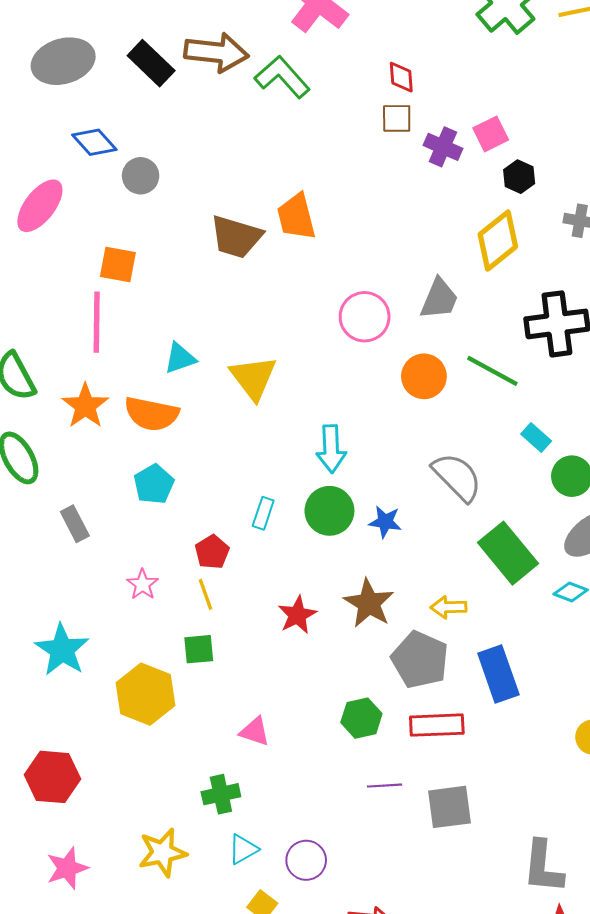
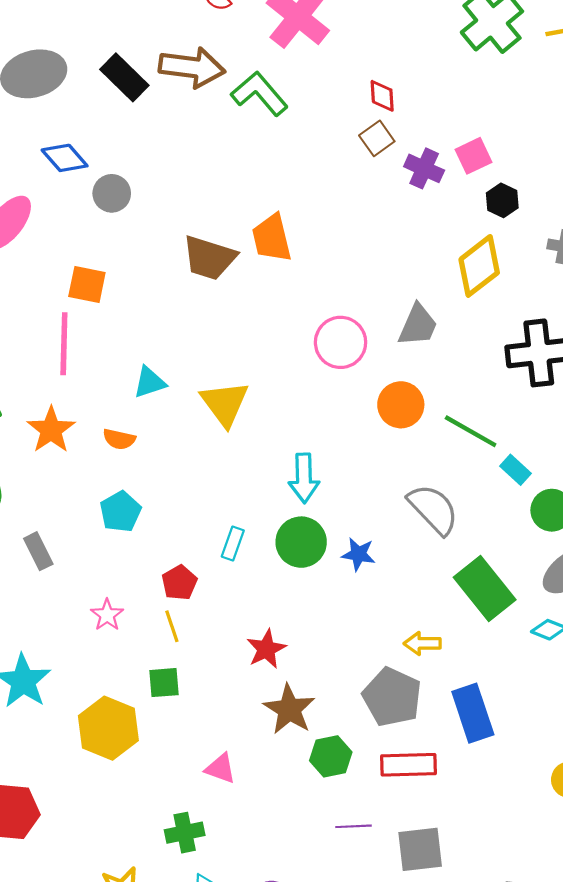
brown square: (397, 118) -> (377, 138), turned -36
green line: (492, 371) -> (471, 431), moved
orange semicircle: (152, 414) -> (119, 439), size x0.6
brown star: (369, 603) -> (289, 709), moved

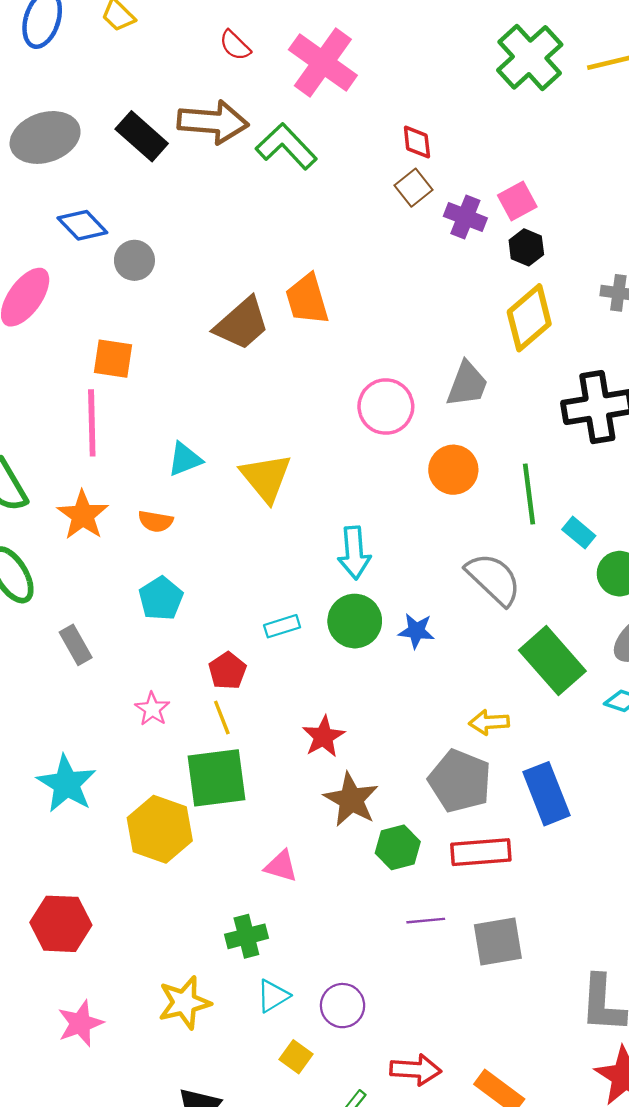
black hexagon: (502, 200) -> (526, 247), moved
brown trapezoid: (209, 258) -> (242, 324), turned -56
green line: (471, 431) -> (529, 494), turned 56
cyan rectangle: (233, 543) -> (282, 626), turned 56
green square: (164, 683) -> (216, 778), size x1.8

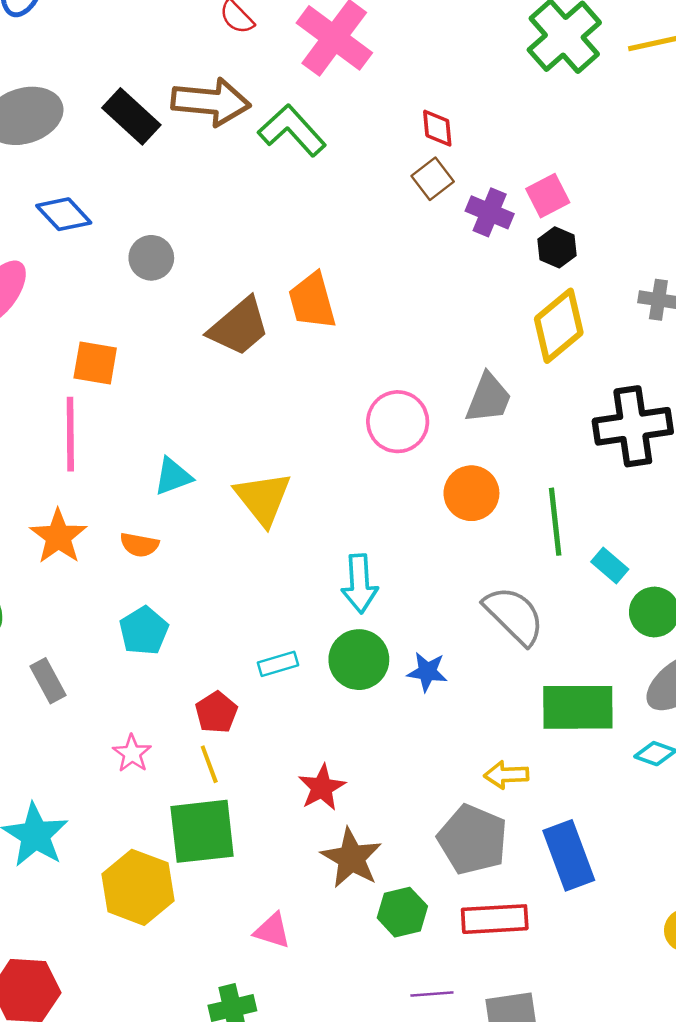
gray circle: (134, 260) -> (151, 258), moved
green rectangle: (552, 661) -> (578, 707), turned -50

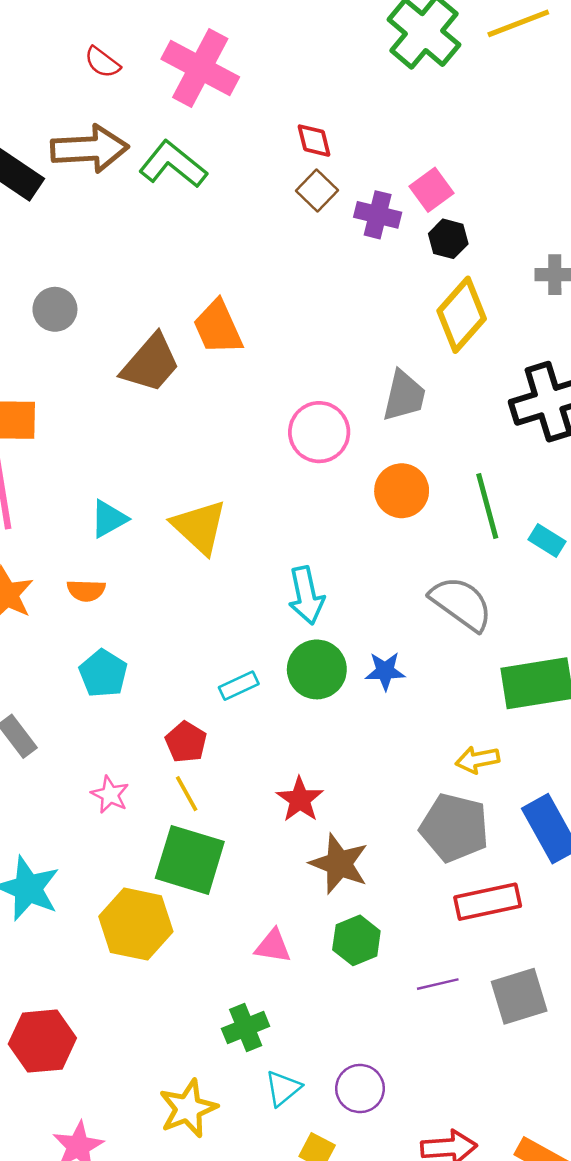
green square: (202, 831) -> (190, 860), turned 32
green hexagon: (402, 912) -> (356, 940), moved

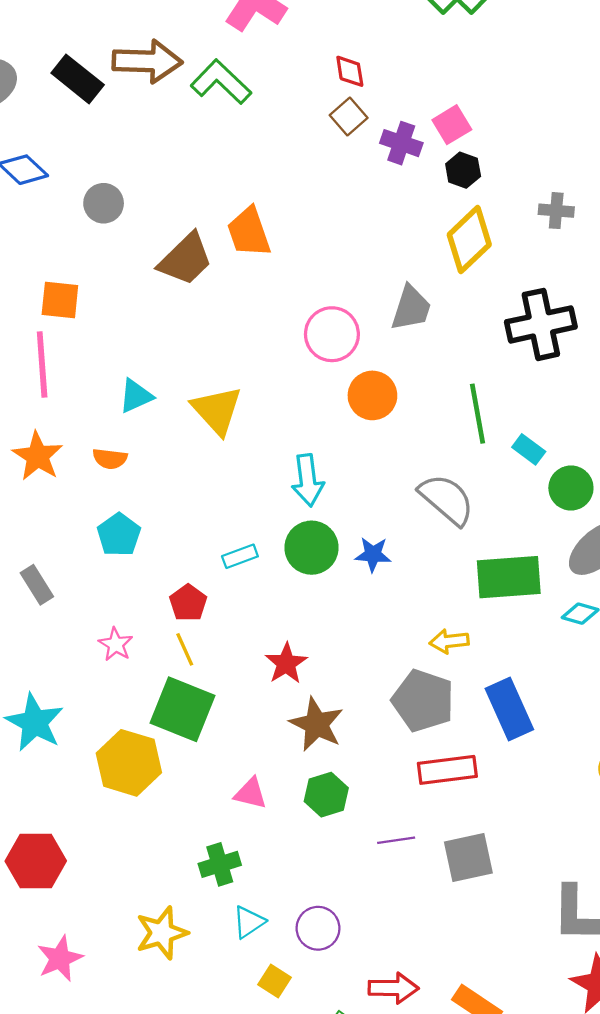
orange circle: (402, 491) -> (372, 395), moved

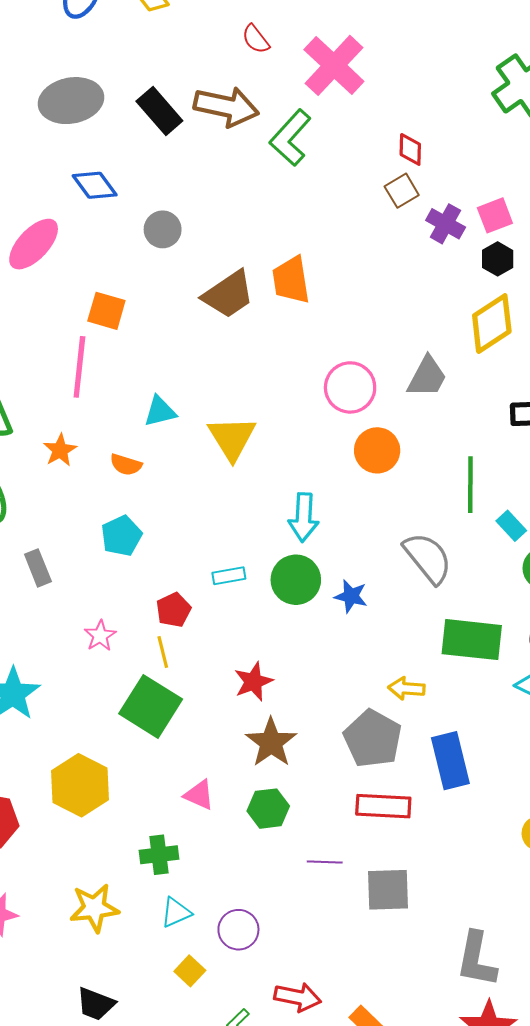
green L-shape: (221, 82) -> (290, 138), turned -102
orange star: (38, 456) -> (60, 450), size x0.7
yellow hexagon: (129, 763) -> (80, 785), moved

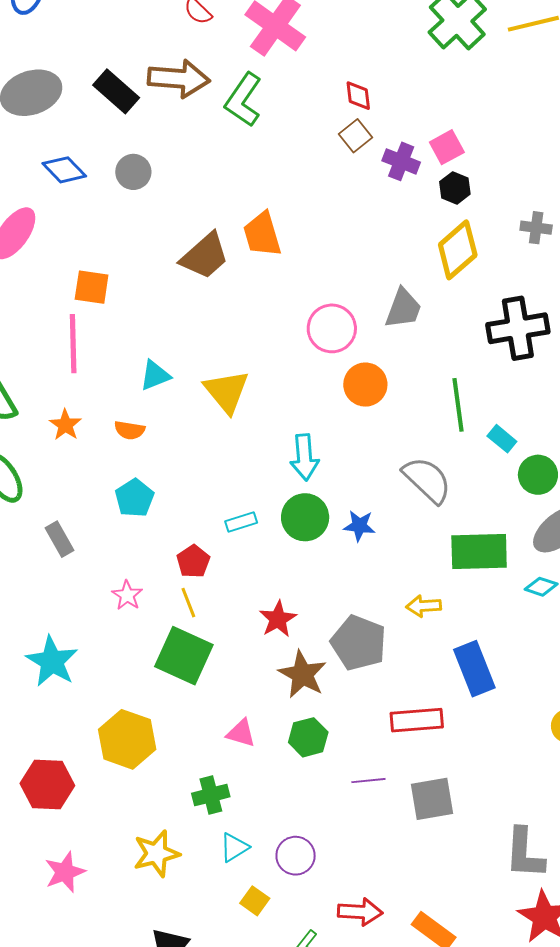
gray circle: (163, 229) -> (133, 172), moved
gray pentagon: (373, 739) -> (359, 643), moved

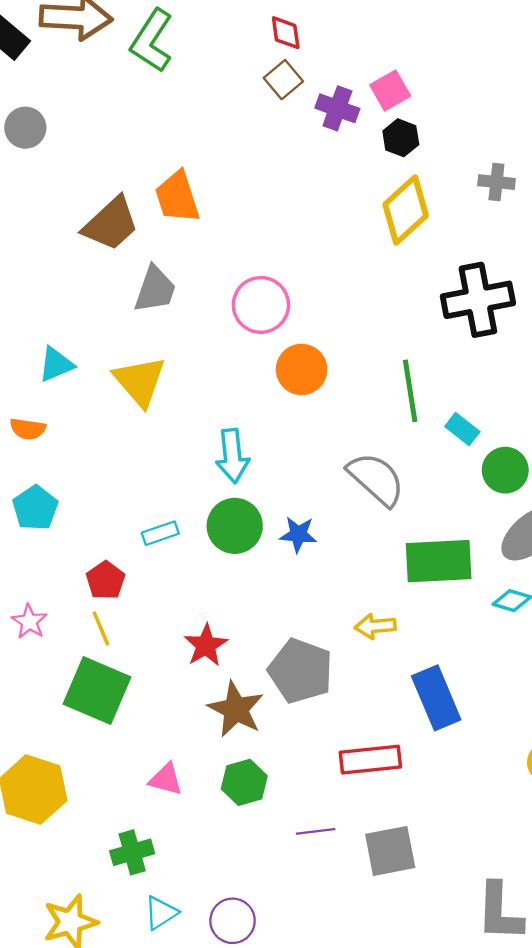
gray trapezoid: (403, 308) -> (155, 289), moved

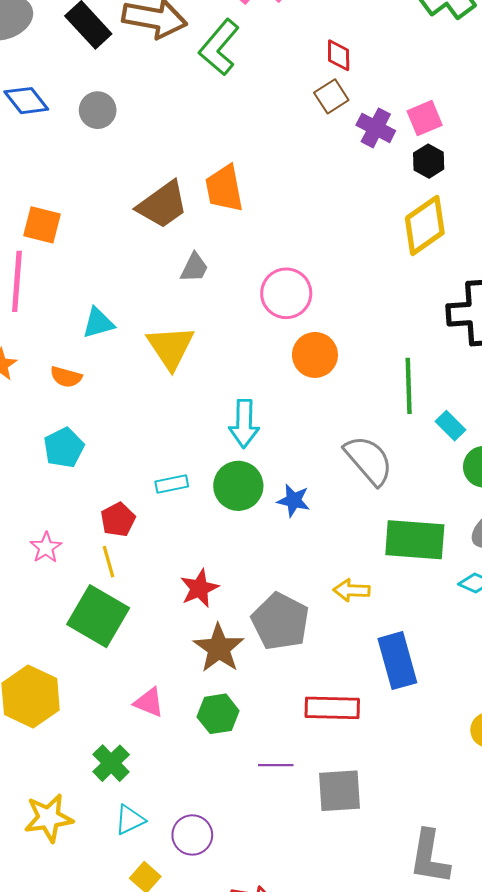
gray trapezoid: (155, 289) -> (194, 268), size x0.7
green cross: (132, 852) -> (111, 763), turned -36

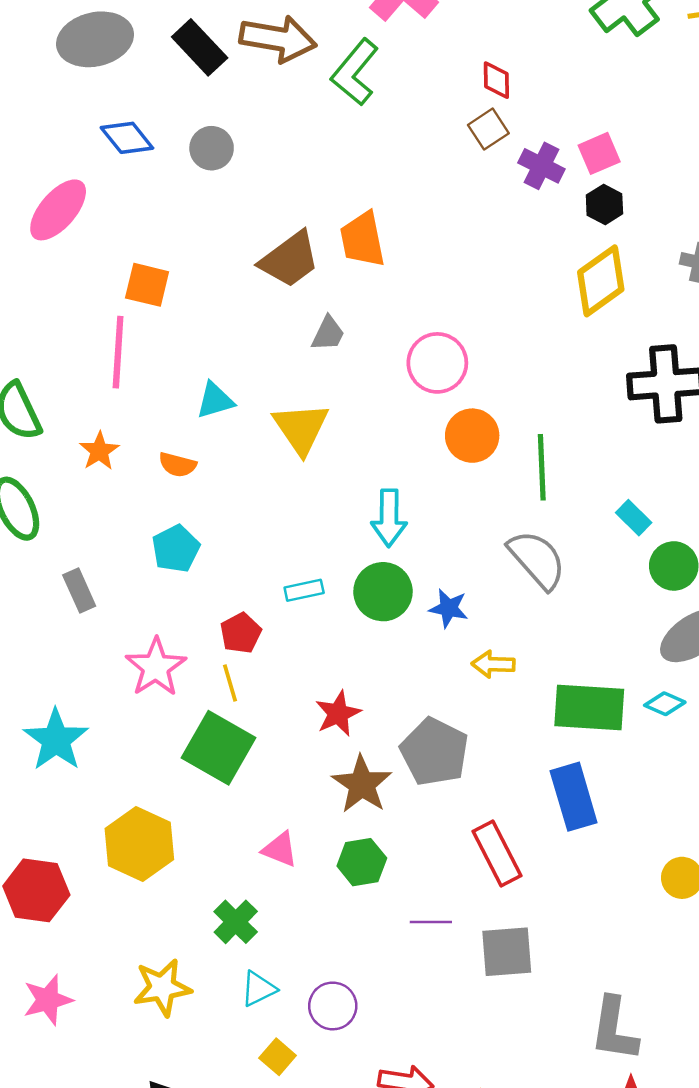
green line: (409, 386) -> (542, 467), moved
green rectangle: (415, 540) -> (589, 708), moved
pink star: (46, 548) -> (156, 667), size x1.6
yellow arrow: (352, 590) -> (493, 664), moved
red rectangle: (332, 708) -> (497, 854), turned 62

